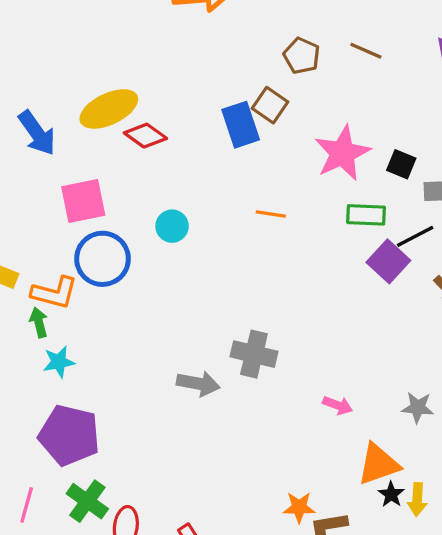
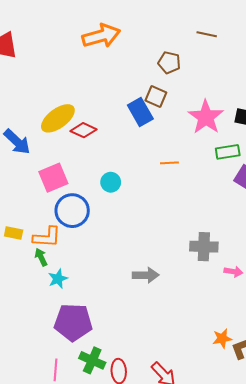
brown line: (366, 51) -> (207, 34), moved
gray cross: (254, 354) -> (204, 247), moved

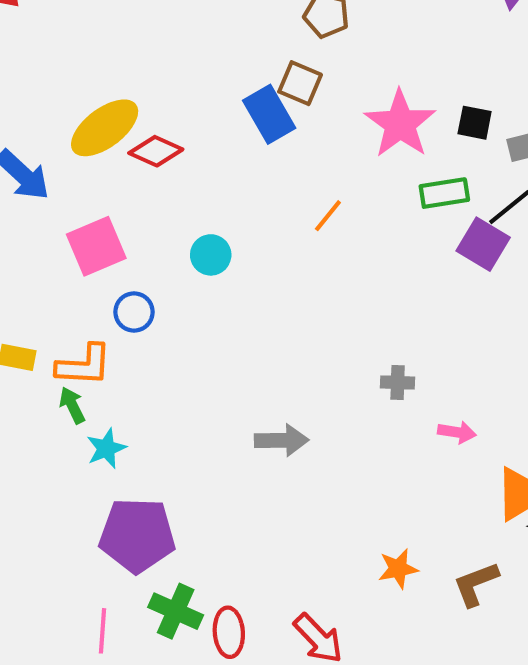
orange line: (169, 163) -> (328, 216), turned -48
blue circle: (72, 211) -> (134, 312), size x0.6
gray cross: (204, 247) -> (398, 383), size x0.6
orange star: (222, 339) -> (398, 569), moved

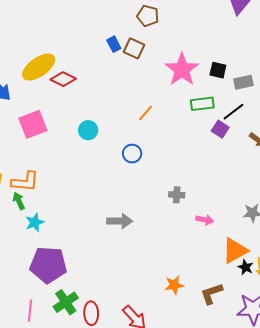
blue rectangle: (269, 114) -> (114, 44), moved, size x0.6
purple square: (483, 244) -> (220, 129), size x0.7
blue circle: (134, 312) -> (132, 154), moved
green cross: (176, 611) -> (66, 302), turned 30

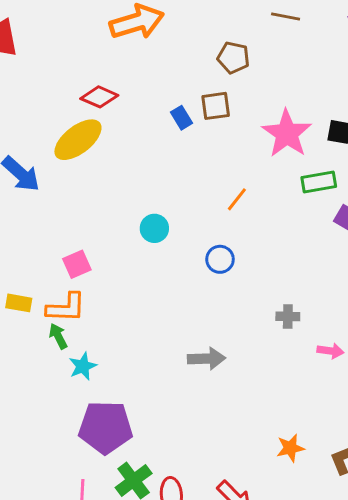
blue rectangle: (114, 44) -> (181, 118), moved
brown square: (134, 48) -> (216, 106), turned -30
red diamond: (63, 79) -> (99, 97), moved
pink square: (33, 124) -> (77, 264), moved, size x0.7

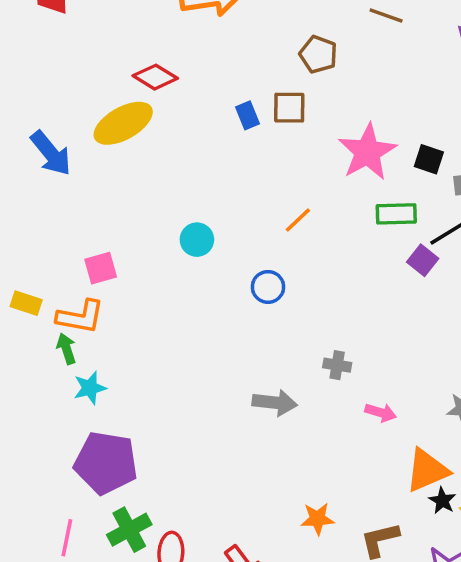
gray arrow: (207, 359) -> (275, 403), moved

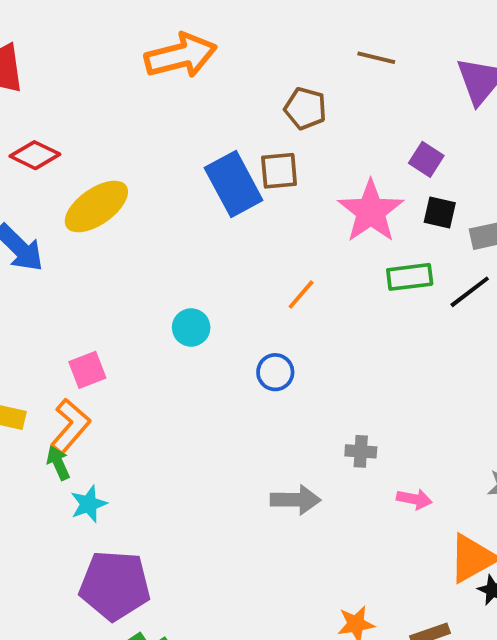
red diamond: (155, 77) -> (35, 155), moved
blue rectangle: (248, 115) -> (234, 184), size x2.0
purple square: (423, 260) -> (426, 159), moved
orange L-shape: (80, 317) -> (70, 426), turned -54

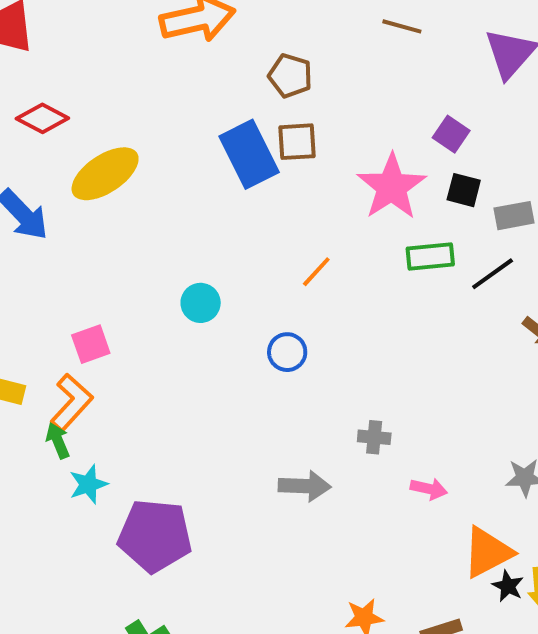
brown pentagon: (305, 108) -> (290, 76), moved
purple pentagon: (115, 585) -> (155, 536), moved

